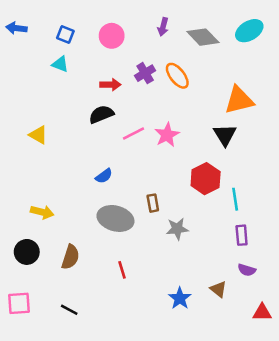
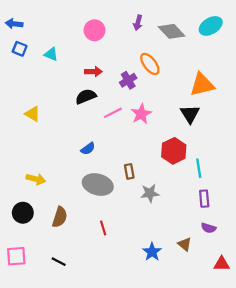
blue square: (65, 35) -> (20, 49), moved
purple cross: (145, 73) -> (128, 80), moved

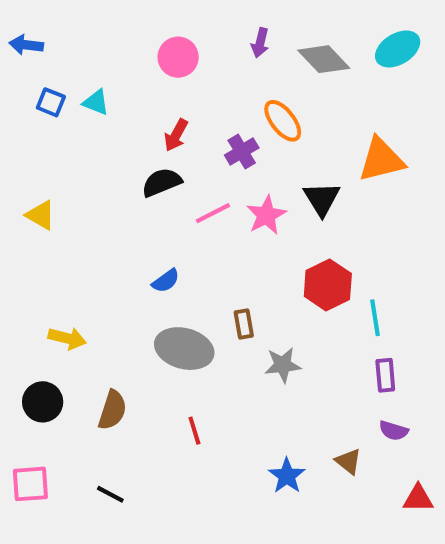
blue square: (20, 49) -> (51, 102), moved
red arrow: (93, 72) -> (176, 135), turned 119
yellow triangle: (33, 114) -> (41, 215), moved
black triangle: (190, 114) -> (322, 199), moved

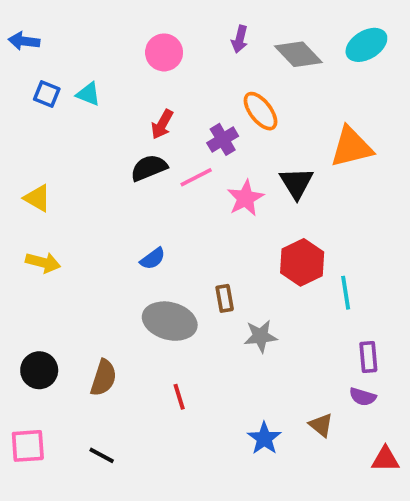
pink line: (213, 213) -> (196, 177), moved
yellow arrow: (67, 338) -> (43, 262), moved
purple rectangle: (385, 375) -> (368, 357), moved

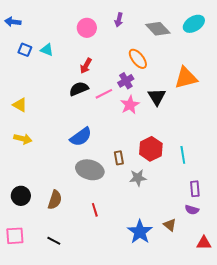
purple arrow: (240, 39) -> (119, 20), moved
purple cross: (223, 139) -> (126, 81), moved
blue semicircle: (153, 259) -> (81, 137), size x1.6
red hexagon: (302, 262) -> (151, 149), moved
blue star: (264, 438) -> (140, 232), size x1.4

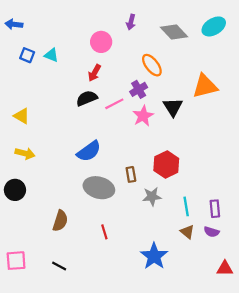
pink circle: (87, 28) -> (101, 42), moved
cyan line: (183, 155) -> (186, 206), moved
black circle: (21, 196) -> (15, 190), moved
brown triangle: (170, 225) -> (187, 232), moved

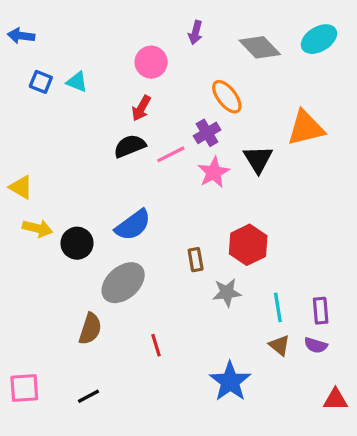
yellow triangle: (22, 116) -> (21, 187), moved
gray ellipse: (99, 188) -> (123, 283), moved, turned -56
black circle: (15, 190) -> (77, 243), moved
black line: (59, 266) -> (89, 396), turned -56

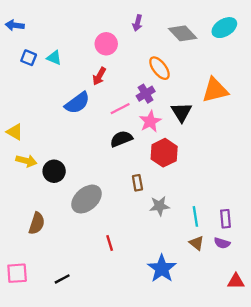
black semicircle: (130, 146) -> (121, 139), moved
blue semicircle: (133, 225) -> (77, 103), moved
red hexagon: (248, 245) -> (164, 153), moved
brown semicircle: (90, 329) -> (37, 223), moved

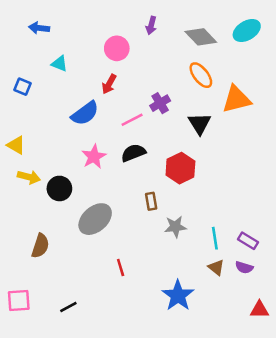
blue arrow: (15, 25) -> (39, 28), moved
blue square: (29, 58) -> (22, 87), moved
orange ellipse: (159, 68) -> (201, 75), moved
pink star: (150, 121) -> (94, 157), moved
purple rectangle: (226, 219) -> (248, 241), turned -54

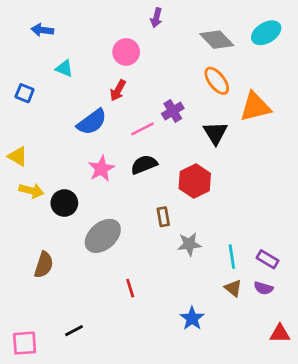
purple arrow: (151, 25) -> (156, 18), moved
blue star: (178, 296) -> (192, 318), size x0.7
pink square: (19, 301) -> (25, 343), moved

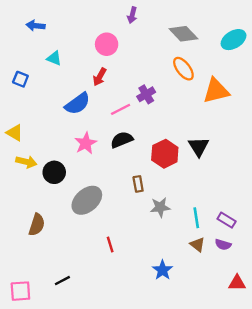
cyan ellipse: (266, 33) -> (234, 40), moved
black triangle: (215, 133) -> (199, 147), moved

